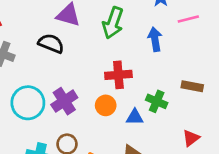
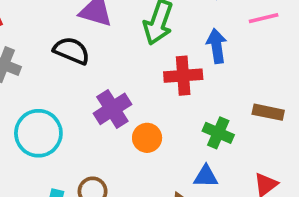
red cross: (118, 75) -> (183, 76), moved
purple cross: (64, 101) -> (112, 109), moved
blue triangle: (135, 117) -> (206, 176), moved

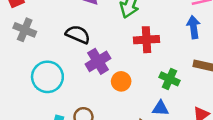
blue arrow: (217, 46) -> (194, 27), moved
black semicircle: (72, 51) -> (78, 34), moved

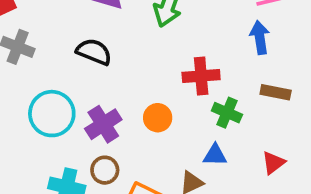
red cross: (146, 40) -> (201, 76), moved
purple cross: (98, 61) -> (103, 124), moved

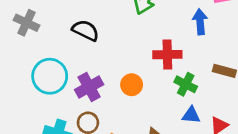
blue arrow: (260, 37) -> (200, 22), moved
blue triangle: (215, 155) -> (191, 115), moved

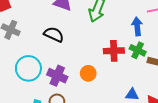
green cross: (186, 84) -> (138, 50), moved
purple cross: (89, 87) -> (57, 76), turned -36

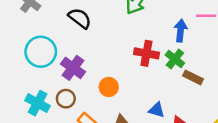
orange circle: (88, 73) -> (109, 87), moved

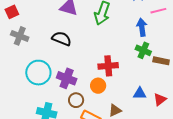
red cross: (146, 53) -> (108, 66), moved
brown circle: (66, 99) -> (76, 100), moved

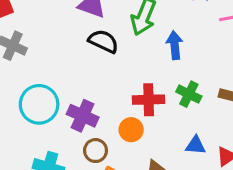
blue arrow: (142, 27) -> (175, 45), moved
black semicircle: (62, 39) -> (103, 41), moved
green cross: (143, 50) -> (189, 94), moved

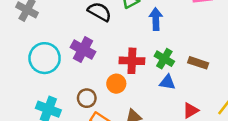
purple cross: (83, 116) -> (83, 50), moved
blue triangle: (196, 145) -> (167, 82), moved

